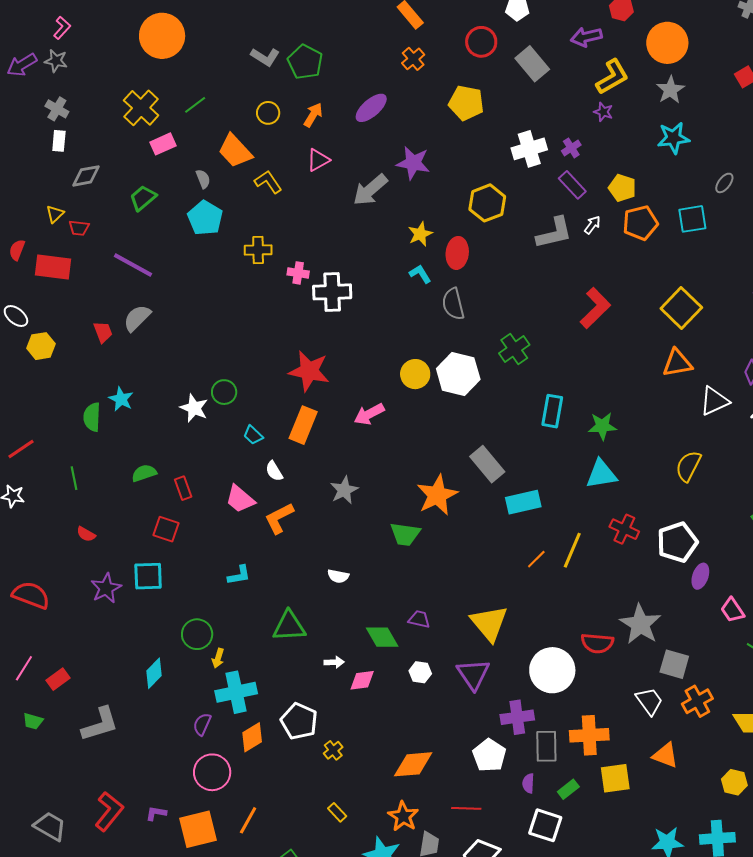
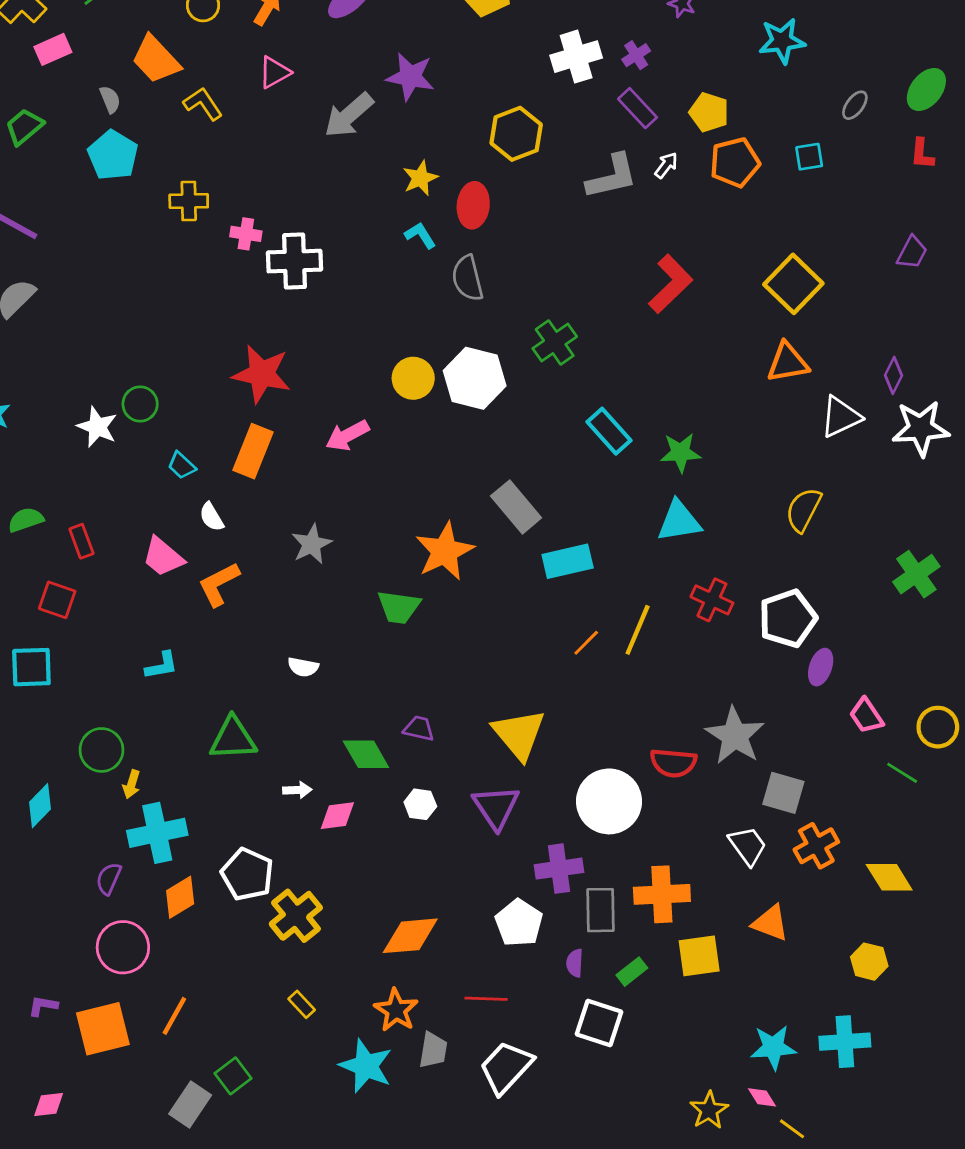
cyan square: (692, 219) -> (809, 157), size x0.7
cyan rectangle: (552, 411) -> (609, 431), turned -52
yellow cross: (333, 750) -> (296, 916), size x1.8

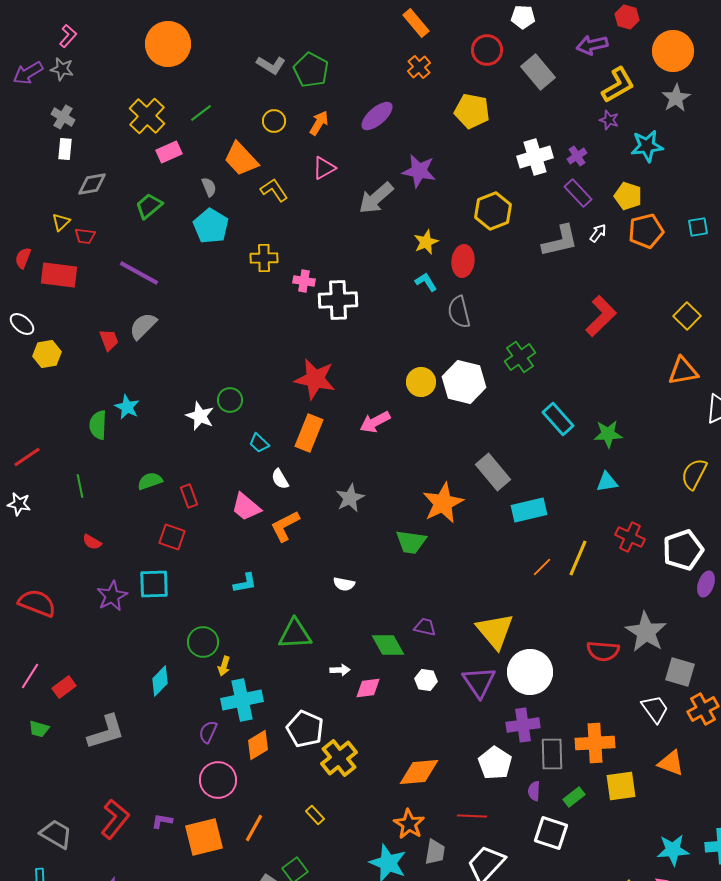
cyan star: (782, 41) -> (647, 146), moved
yellow square: (793, 284) -> (687, 316), size x0.7
cyan triangle: (679, 521) -> (607, 482), size x0.7
white circle: (609, 801) -> (530, 672), moved
yellow rectangle: (302, 1004) -> (315, 815), moved

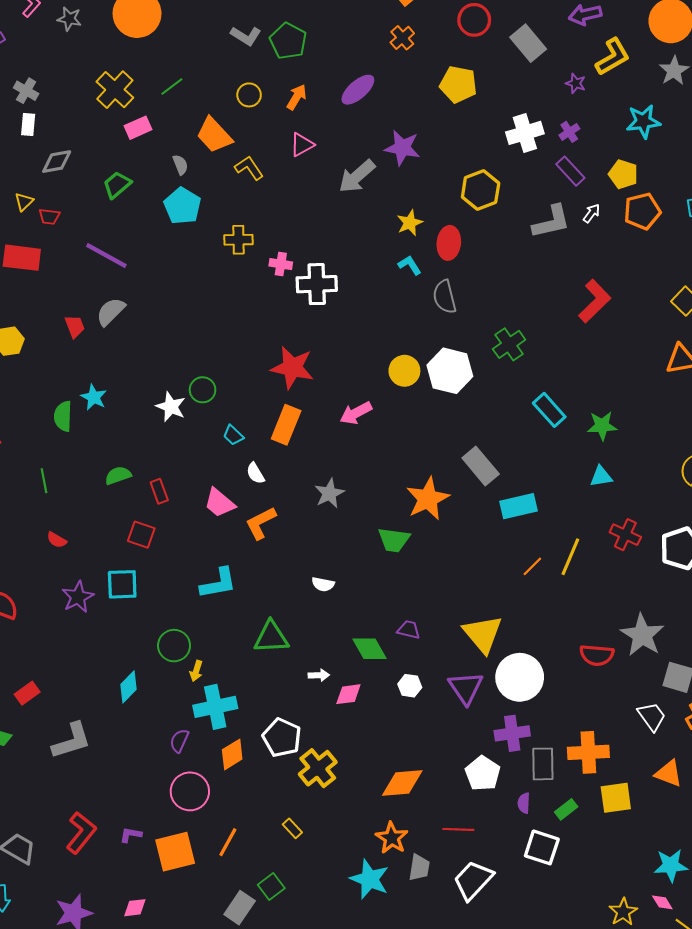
gray star: (62, 69) -> (69, 19), moved
purple star: (609, 120) -> (576, 83), moved
cyan L-shape: (245, 583) -> (218, 583), size x1.5

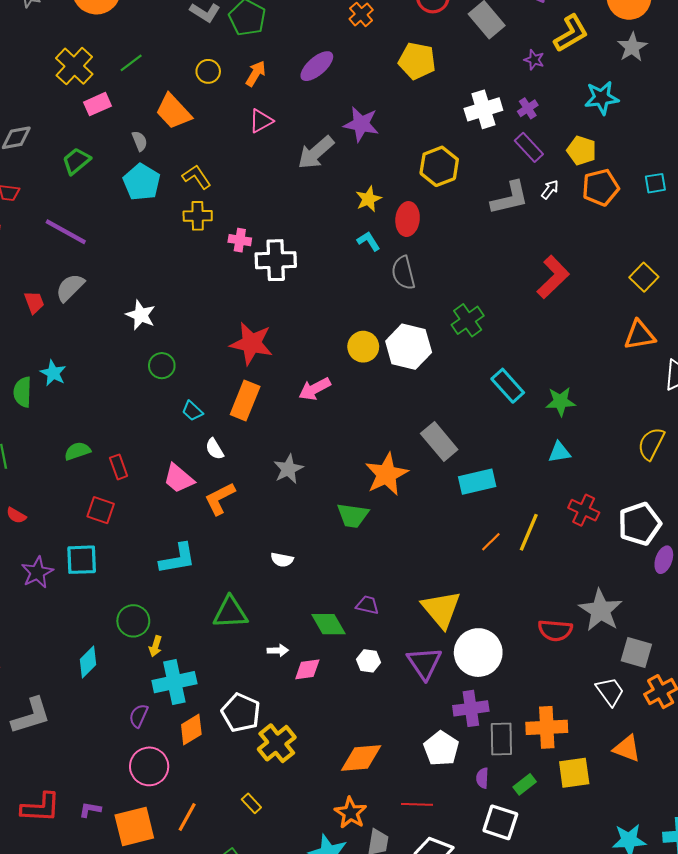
yellow L-shape: (249, 168) -> (197, 177), moved
white star: (171, 407) -> (141, 315), moved
red L-shape: (81, 833) -> (40, 808), turned 54

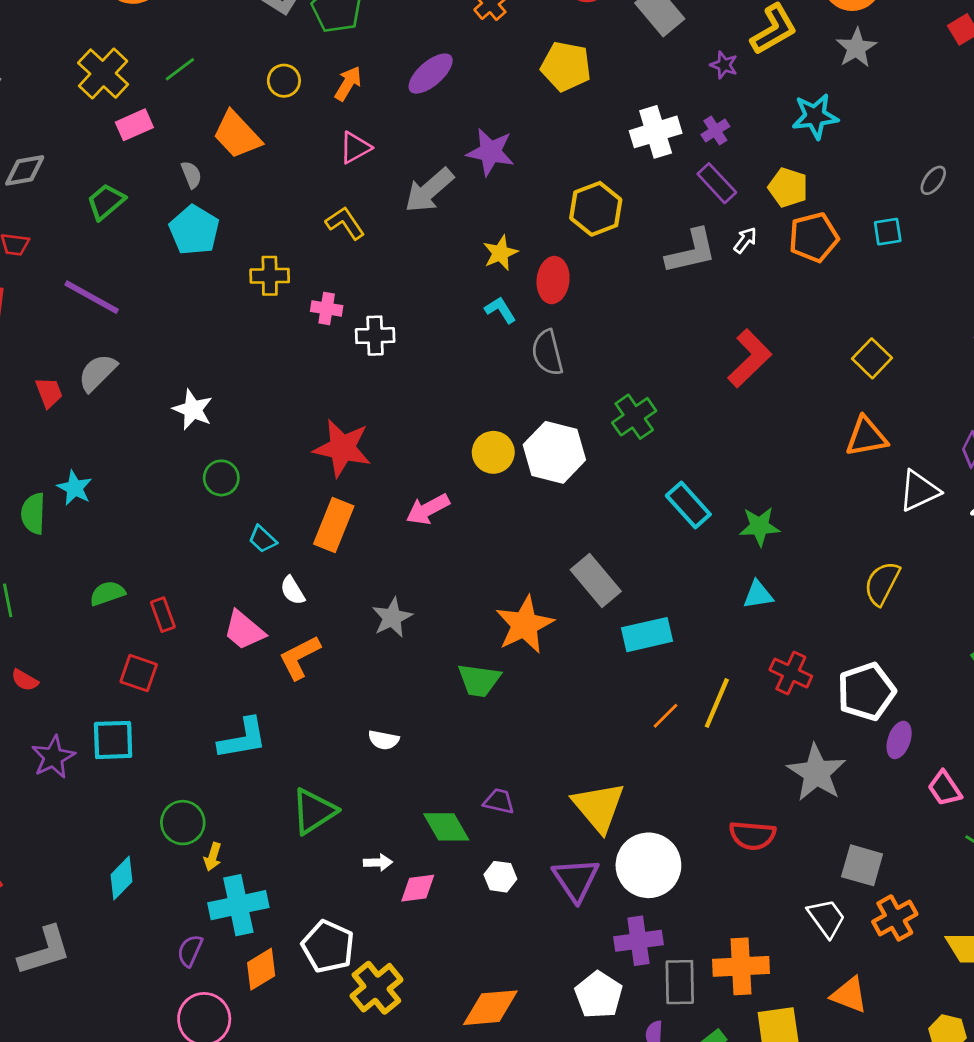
yellow L-shape: (197, 177) -> (345, 223), moved
white cross: (276, 260) -> (375, 336), size x0.7
gray star: (601, 610) -> (816, 773), moved
green triangle: (230, 612) -> (314, 811), turned -30

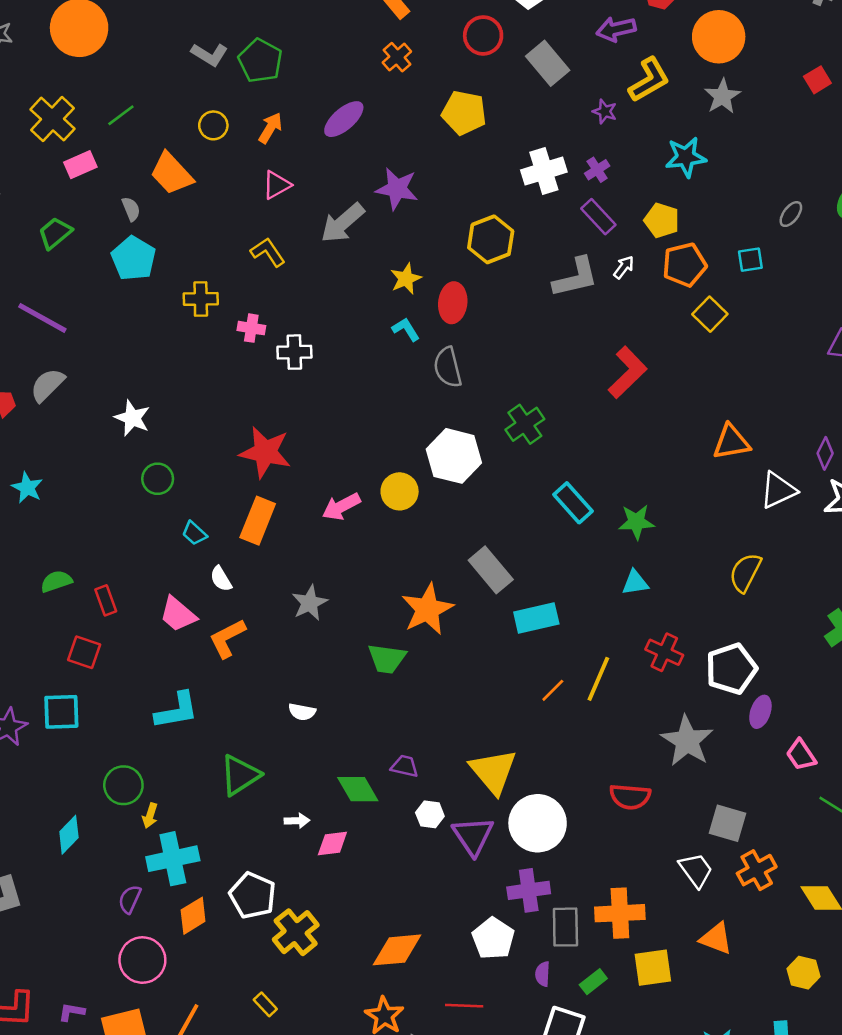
yellow square: (872, 358) -> (710, 314), moved
yellow circle: (493, 452) -> (400, 491), moved
white hexagon: (500, 877) -> (430, 814), moved

